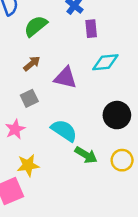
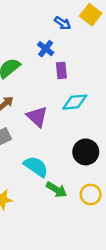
purple triangle: (65, 78) -> (37, 117), turned 30

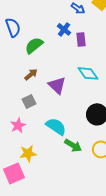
purple rectangle: (61, 70) -> (81, 39), moved
cyan diamond: (75, 102) -> (88, 73), turned 60

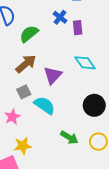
brown arrow: (31, 74) -> (26, 64), size x1.5
purple triangle: (57, 85) -> (53, 75), turned 30
cyan semicircle: (56, 126) -> (44, 105), moved

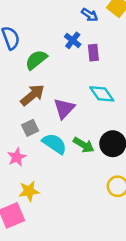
green arrow: (69, 137) -> (84, 145), moved

